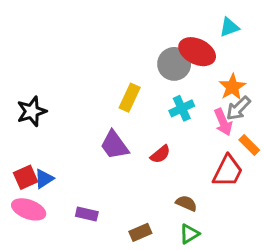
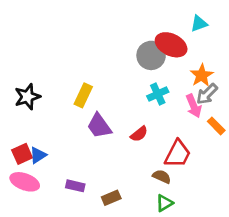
yellow rectangle: (130, 98) -> (83, 95), moved
red trapezoid: (228, 171) -> (178, 154), moved
brown rectangle: (140, 232) -> (111, 198), moved

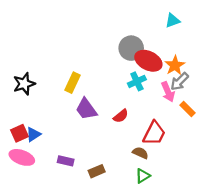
red ellipse: (171, 45) -> (148, 61), moved

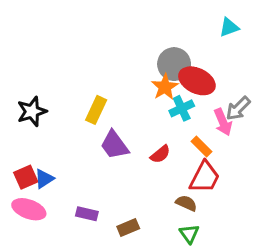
orange star: (175, 65) -> (165, 87), moved
orange rectangle: (188, 109) -> (202, 147), moved
green triangle: (143, 176) -> (189, 234), turned -35

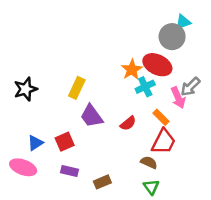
gray circle: (174, 64) -> (172, 37), moved
red square: (26, 177) -> (65, 142), moved

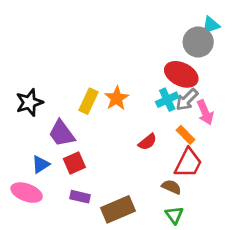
orange star: (132, 70) -> (117, 98), moved
gray arrow: (190, 87) -> (187, 100), moved
purple trapezoid: (91, 116) -> (62, 133), moved
brown rectangle: (102, 182) -> (118, 209), size x1.6

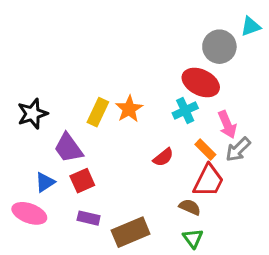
cyan triangle: (211, 25) -> (251, 26), moved
gray arrow: (187, 100) -> (238, 149), moved

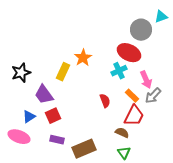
orange star: (129, 109) -> (83, 58), moved
red semicircle: (163, 157) -> (105, 101), turned -72

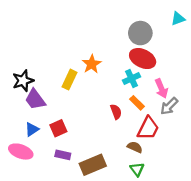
gray circle: (141, 30) -> (140, 33), moved
purple trapezoid: (44, 95) -> (35, 99), moved
orange rectangle: (132, 96) -> (137, 103), moved

